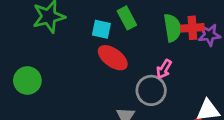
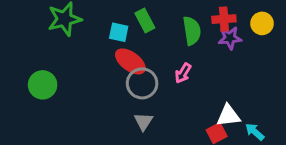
red cross: (192, 28) -> (224, 19), moved
gray circle: (151, 90) -> (142, 83), moved

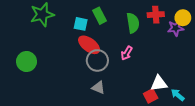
purple star: (230, 38) -> (176, 28), moved
gray triangle: (144, 121) -> (98, 88), turned -40

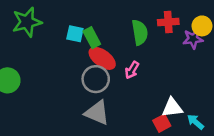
green rectangle: (99, 16) -> (92, 38), moved
red ellipse: (89, 45) -> (102, 58), moved
gray triangle: (98, 88) -> (97, 113), size x1.5

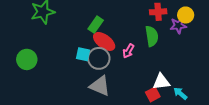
green semicircle: (140, 32) -> (152, 36), moved
cyan square: (75, 34) -> (83, 54), moved
green rectangle: (92, 38) -> (96, 25), turned 63

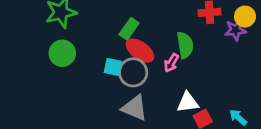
green semicircle: (152, 36) -> (185, 45), moved
green circle: (27, 59) -> (62, 53), moved
white triangle: (161, 82) -> (188, 102), moved

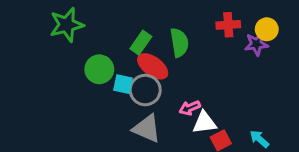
green semicircle: (185, 45) -> (179, 43), moved
green circle: (62, 53) -> (99, 69), moved
pink arrow: (171, 63) -> (190, 108), moved, turned 36

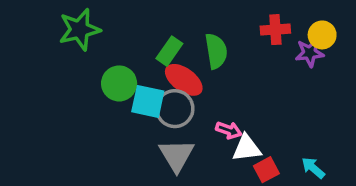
cyan square: (123, 84) -> (148, 101), size x1.4
pink arrow: (190, 108) -> (229, 130), turned -138
gray triangle: (147, 129) -> (177, 155), turned 36

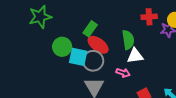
green semicircle: (216, 51) -> (128, 40), moved
white triangle: (247, 148) -> (135, 56), moved

